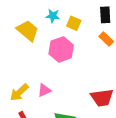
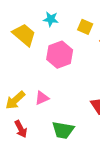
yellow square: (74, 23) -> (85, 27), moved

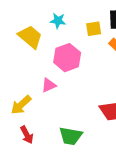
yellow square: (85, 27) -> (94, 29), turned -32
pink triangle: (42, 98) -> (49, 85), moved

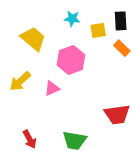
cyan star: (58, 21) -> (72, 19), moved
yellow arrow: (21, 105) -> (20, 81), moved

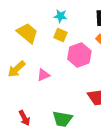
yellow square: (98, 30) -> (60, 35), moved, turned 32
pink hexagon: (71, 60) -> (79, 55), moved

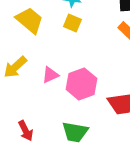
pink hexagon: (79, 55) -> (81, 84), moved

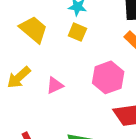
pink hexagon: (81, 84) -> (108, 77), moved

